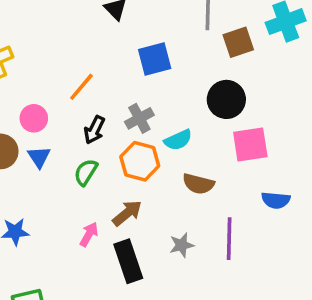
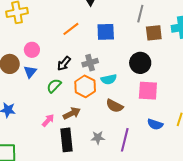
orange line: (81, 87) -> (71, 29), moved

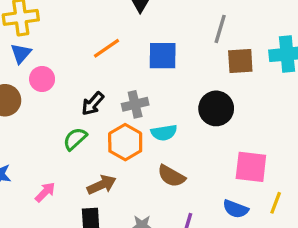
blue triangle: (30, 72) -> (21, 53), moved
pink square: (148, 91) -> (251, 167), moved
pink arrow: (48, 120) -> (45, 192), moved

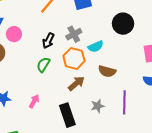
brown arrow: (102, 185) -> (76, 84), moved

